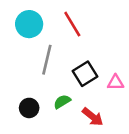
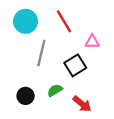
pink triangle: (116, 83) -> (92, 42), moved

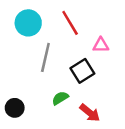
black circle: (26, 96) -> (15, 108), moved

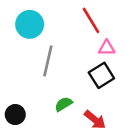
red line: (70, 23) -> (91, 20), moved
black square: (82, 71) -> (101, 75), moved

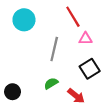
gray line: (48, 61) -> (54, 49), moved
black square: (101, 75) -> (90, 69), moved

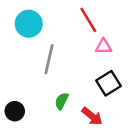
gray line: (54, 49) -> (49, 59), moved
green semicircle: (51, 83) -> (62, 101), turned -32

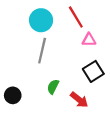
cyan circle: (29, 24) -> (41, 20), moved

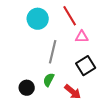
gray line: (42, 51) -> (53, 52), moved
black circle: (13, 95) -> (27, 88), moved

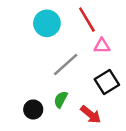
gray line: (53, 52) -> (66, 65), turned 35

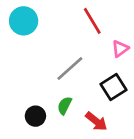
cyan circle: (47, 23) -> (24, 21), moved
pink triangle: (102, 46) -> (120, 49), moved, turned -35

